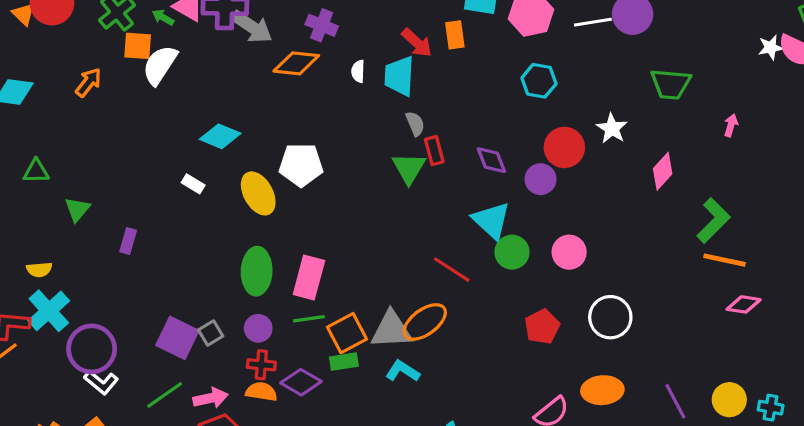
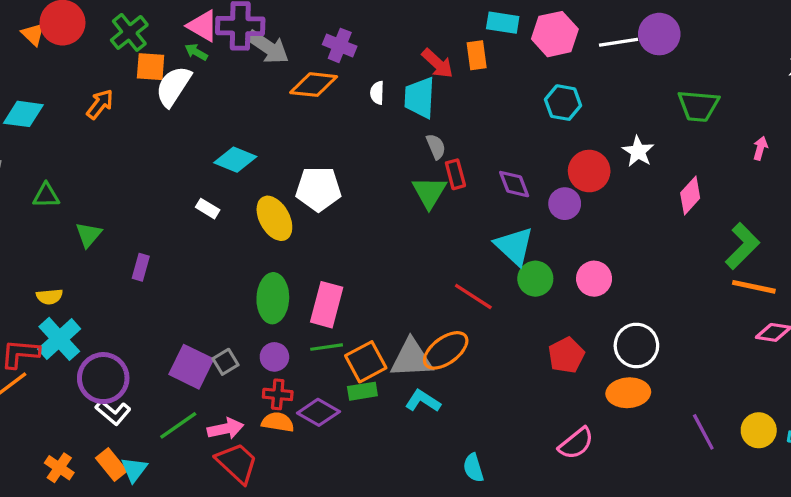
green arrow: (163, 17) -> (196, 52), moved
orange ellipse: (602, 390) -> (628, 393), moved

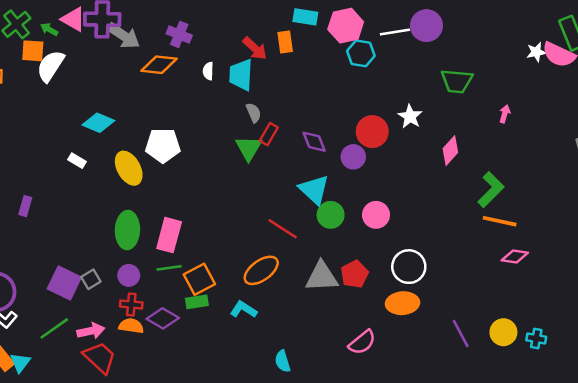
green arrow: (196, 52) -> (49, 29), moved
cyan hexagon: (563, 103) -> (361, 53), moved
red rectangle: (455, 174) -> (269, 134), turned 45
gray triangle: (411, 359) -> (322, 277), moved

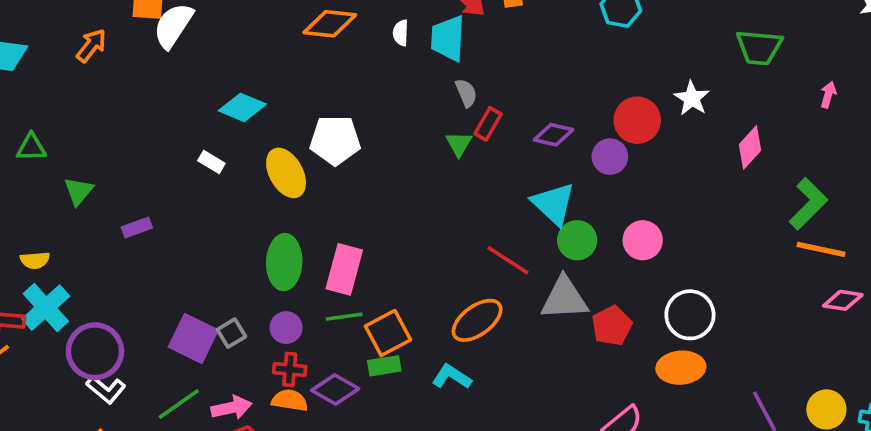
purple diamond: (314, 142) -> (553, 135), turned -56
green triangle: (249, 148) -> (459, 144), size x0.7
purple rectangle: (25, 206) -> (137, 228), turned 54
gray triangle: (322, 277) -> (564, 298), moved

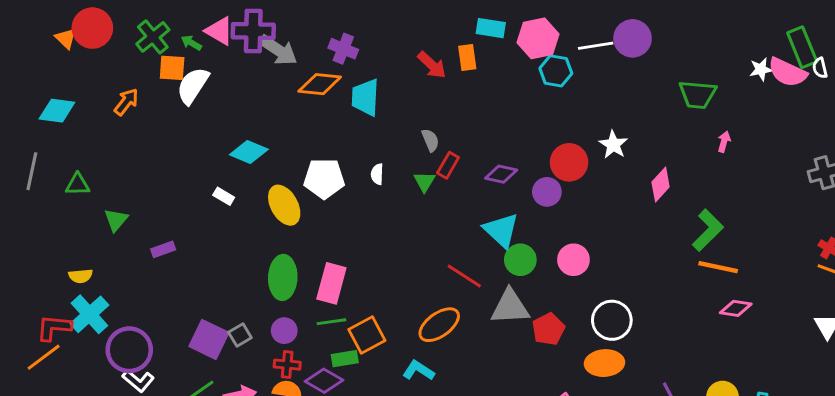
white semicircle: (401, 33) -> (377, 174), moved
cyan trapezoid: (448, 38) -> (365, 97), moved
green trapezoid: (759, 47) -> (697, 94), moved
green rectangle: (384, 366) -> (345, 359), moved

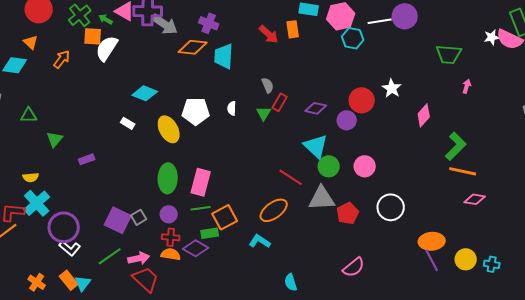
orange triangle: (66, 38) -> (31, 42), moved
orange ellipse: (604, 363) -> (432, 241), moved

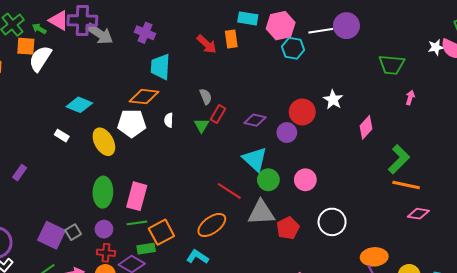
orange diamond: (193, 47) -> (144, 97), moved
purple rectangle: (87, 159) -> (20, 173), turned -35

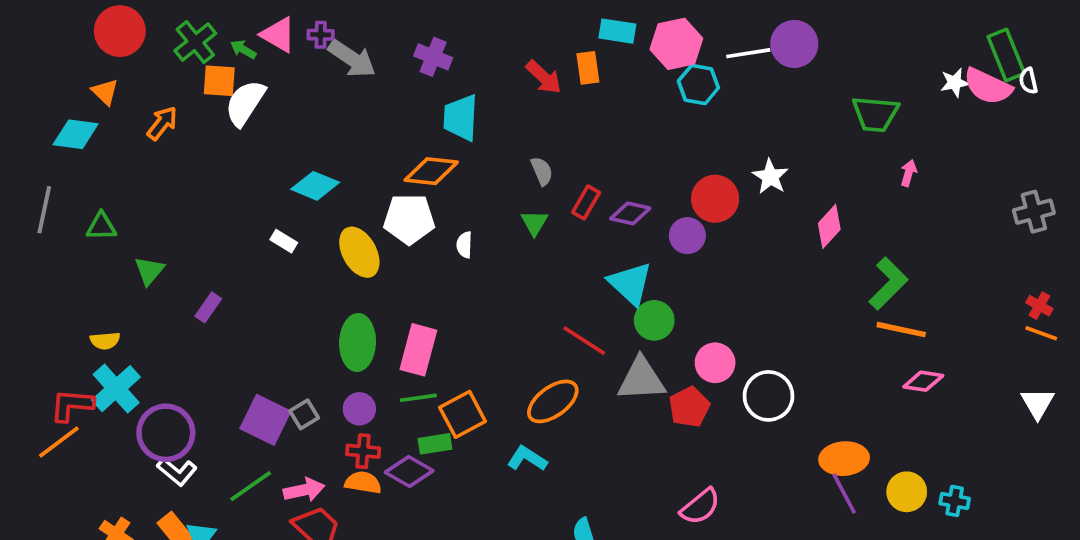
purple cross: (82, 20) -> (321, 35), size x0.5
red rectangle: (218, 114) -> (586, 202), moved
white semicircle: (169, 120) -> (464, 245), moved
pink circle: (305, 180) -> (715, 363), moved

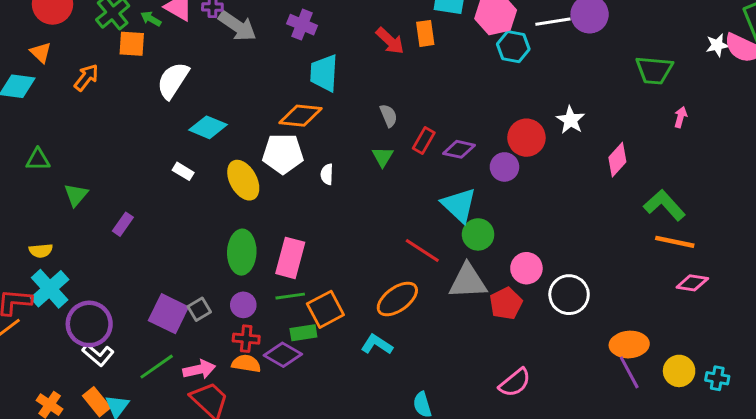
white semicircle: (245, 103) -> (173, 80), moved
green L-shape: (888, 284) -> (664, 205), turned -87

